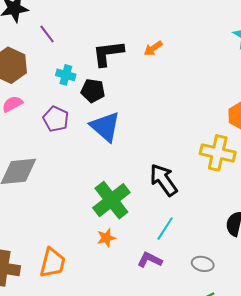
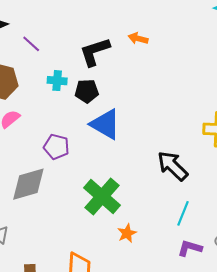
orange arrow: (153, 48) -> (138, 38), turned 60
purple pentagon: (56, 119) -> (56, 147), moved
green cross: (111, 200) -> (102, 196), moved
purple L-shape: (150, 260) -> (190, 248), moved

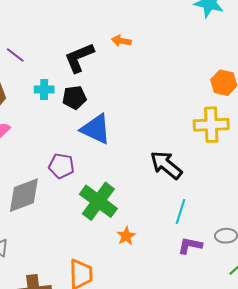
purple pentagon: (56, 147) -> (61, 166), moved

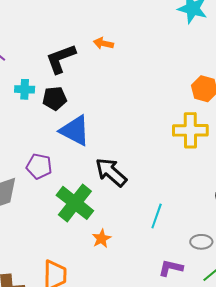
black arrow: (166, 165) -> (111, 172), moved
purple L-shape: (190, 246) -> (171, 268), moved

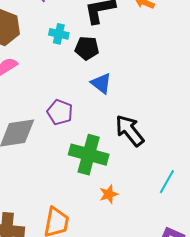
blue triangle: (75, 131) -> (101, 83), size x0.7
green cross: (75, 203) -> (89, 155), turned -33

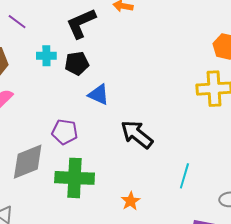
green cross: (89, 155) -> (75, 178), moved

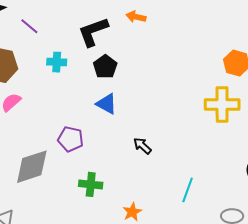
black pentagon: (77, 63) -> (105, 67), moved, turned -30
black arrow: (137, 134) -> (142, 146), size x0.6
green cross: (75, 178) -> (91, 184), moved, size x0.6

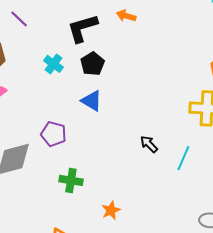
cyan cross: (57, 62) -> (53, 64), moved, turned 30
black arrow: (142, 146) -> (149, 144), moved
cyan line: (188, 190) -> (183, 158), moved

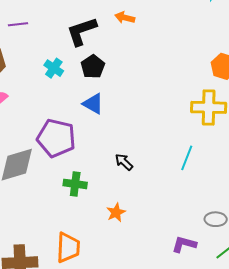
purple line: (19, 19) -> (18, 24), turned -48
purple pentagon: (54, 134) -> (56, 138), size x1.5
black arrow: (149, 144) -> (124, 162), moved

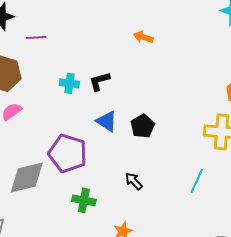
black L-shape: (82, 31) -> (99, 81), moved, size x0.7
black pentagon: (93, 67) -> (143, 126), moved
cyan cross: (54, 68) -> (69, 83), turned -30

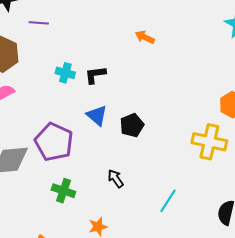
cyan line: (197, 181) -> (168, 201), moved

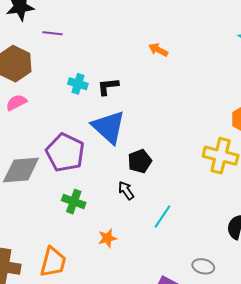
blue triangle: (97, 115) -> (109, 127), size x1.6
black pentagon: (132, 125) -> (140, 161), moved
cyan line: (168, 201) -> (162, 216), moved

